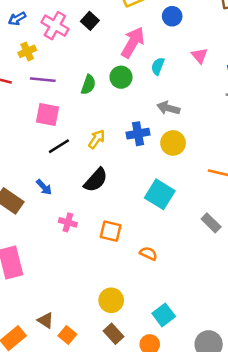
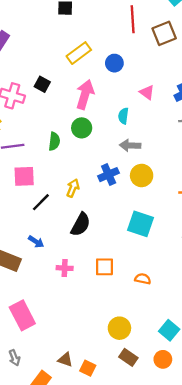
cyan semicircle: (158, 66) -> (123, 116), moved

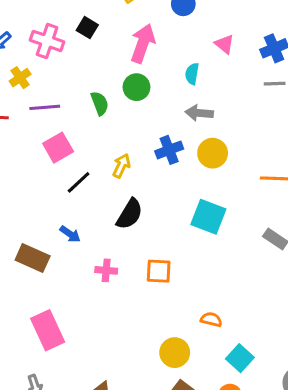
green semicircle: (54, 141) -> (100, 103), turned -30
pink square: (24, 176) -> (58, 148), turned -30
orange semicircle: (143, 279) -> (211, 320), moved

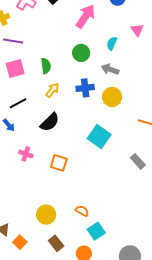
green circle: (136, 87) -> (81, 53), moved
green semicircle: (100, 103) -> (46, 66), moved
black line: (79, 182) -> (18, 103), moved
orange semicircle: (211, 320) -> (82, 211), moved
yellow circle: (175, 353) -> (46, 215), moved

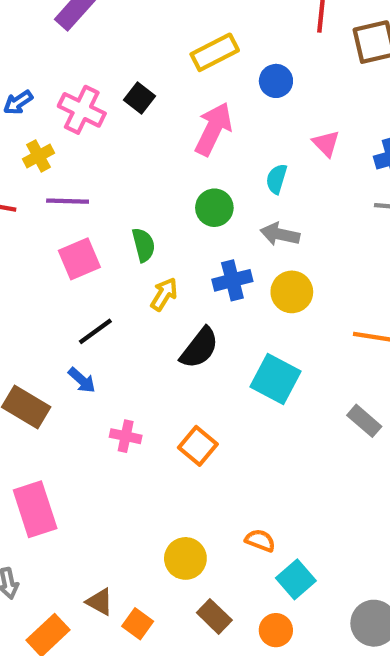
black semicircle: (50, 122) -> (199, 348), moved
orange square: (59, 163) -> (198, 446), turned 30

